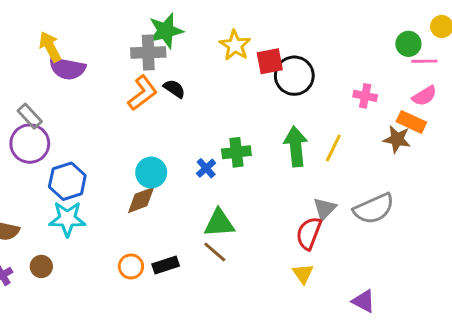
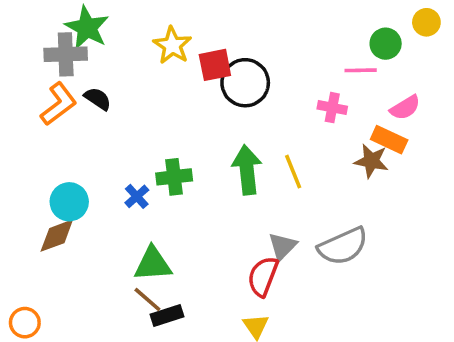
green star: (166, 31) -> (87, 28), turned -30
pink line: (424, 61) -> (361, 70), moved
yellow line: (333, 148) -> (293, 172), turned -48
black rectangle: (166, 265) -> (167, 316), moved
orange circle: (131, 266) -> (25, 323), moved

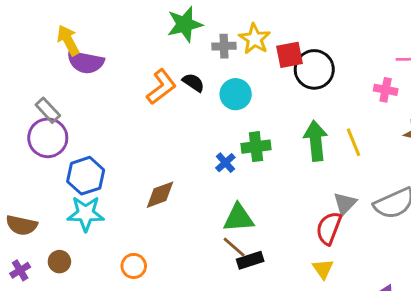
green star: (87, 28) -> (185, 24), turned 30
gray cross: (66, 54) -> (224, 46), moved, size x0.7
cyan circle: (69, 202) -> (236, 94), moved

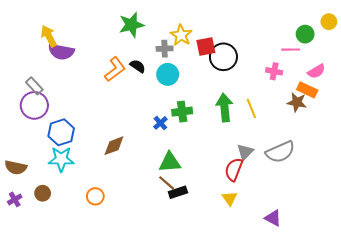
gray cross: (224, 46) -> (165, 49), moved

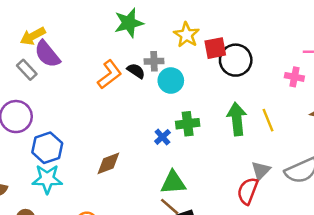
yellow arrow: (49, 36) -> (33, 36), turned -90
gray cross: (165, 49) -> (154, 61), moved
purple semicircle: (61, 52) -> (47, 54), turned 40
gray rectangle: (34, 86) -> (27, 70), moved

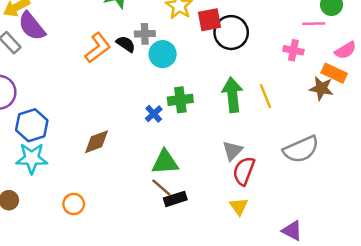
gray triangle: (261, 171) -> (232, 151), moved

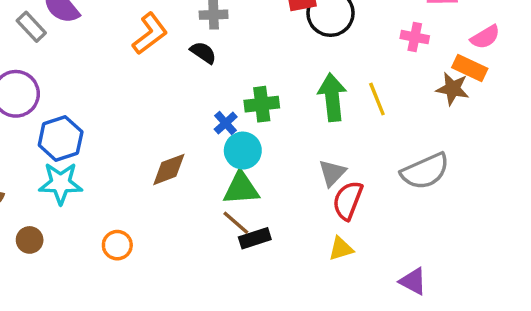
black semicircle: (126, 44) -> (203, 53), moved
cyan circle: (163, 54) -> (243, 151), moved
brown diamond: (97, 142) -> (169, 169), moved
yellow triangle: (239, 207) -> (341, 249), turned 48

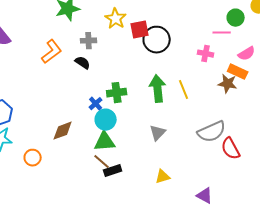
red semicircle: (348, 200) -> (231, 149), moved, turned -50
orange circle: (117, 245) -> (33, 158), moved

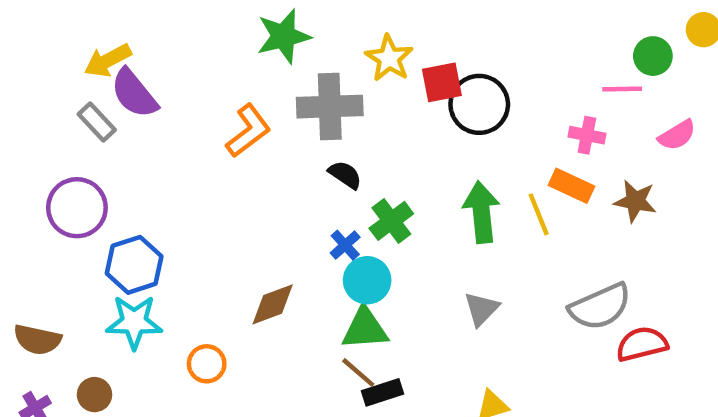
gray cross: (89, 41) -> (330, 107), size x1.8
black semicircle: (83, 63) -> (345, 175), moved
orange rectangle: (238, 72) -> (572, 186), moved
green cross: (117, 93) -> (391, 221), turned -30
red semicircle: (231, 149) -> (642, 344), turned 105

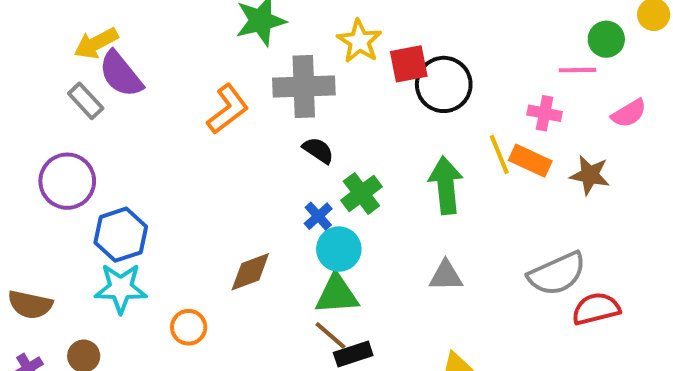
yellow line: (539, 214) -> (499, 154), moved
gray triangle: (481, 309) -> (446, 276), turned 45

